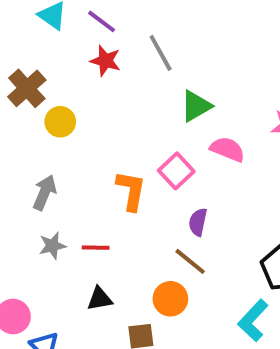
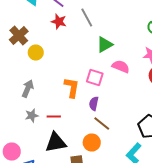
pink square: (176, 171) -> (95, 78), turned -30
purple semicircle: (198, 222) -> (94, 104), moved
black triangle: (100, 299) -> (56, 142), size x1.6

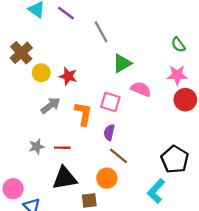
red star: (59, 22) -> (68, 76), moved
gray arrow: (28, 88) -> (51, 106), moved, turned 30

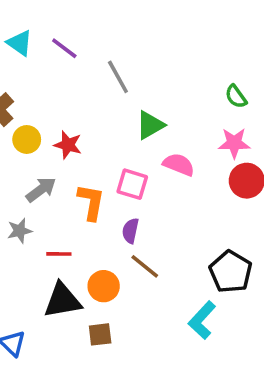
gray star: (37, 147) -> (20, 231), moved
orange circle: (107, 178) -> (104, 286), moved

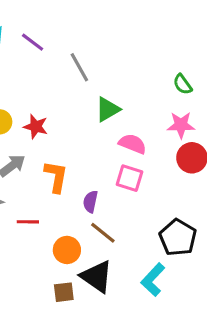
pink square: (132, 184) -> (129, 178), moved
black triangle: (62, 300) -> (97, 277), moved, turned 45

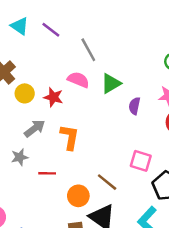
pink semicircle: (133, 144) -> (78, 80), moved
pink square: (129, 178) -> (141, 161), moved
purple semicircle: (90, 202) -> (135, 106), moved

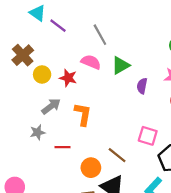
purple line: (51, 30) -> (58, 26), moved

